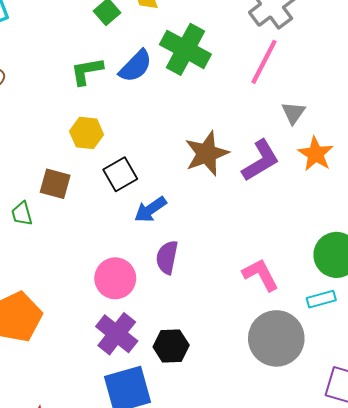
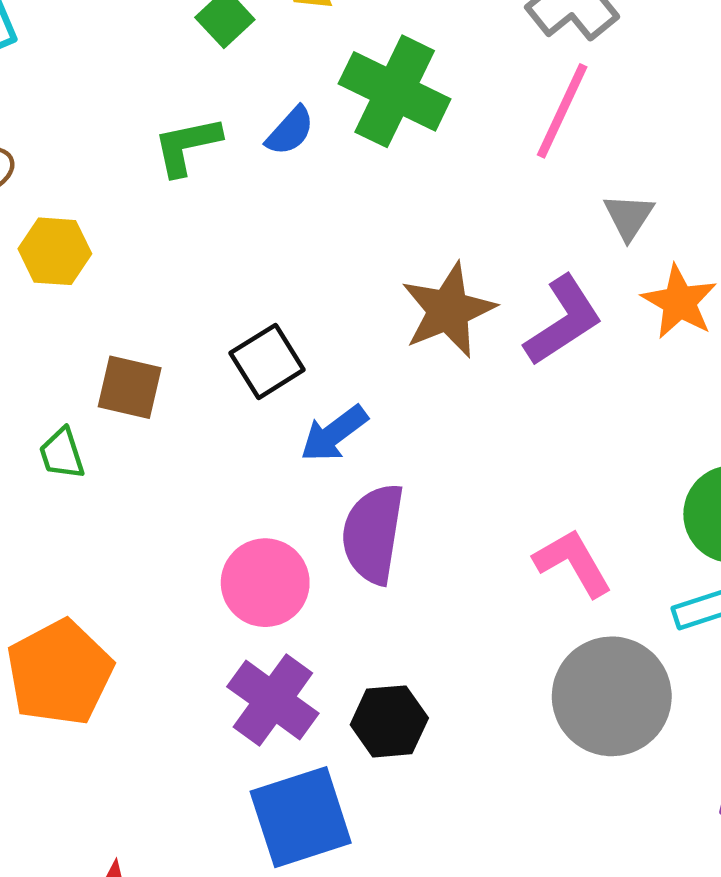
blue semicircle: (136, 66) -> (290, 131), size x0.7
yellow hexagon: (87, 133) -> (55, 251), moved
purple semicircle: (167, 257) -> (373, 534), size x1.4

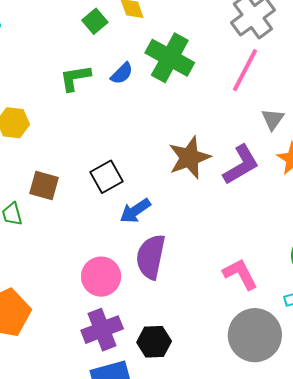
purple cross: (273, 700) -> (102, 330), turned 30

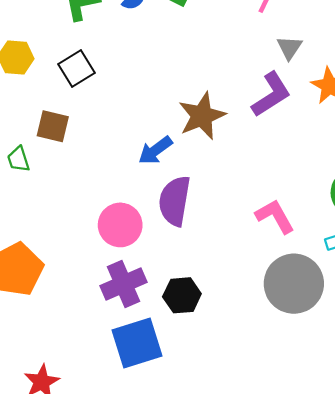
gray triangle: (273, 119) -> (289, 48), moved
brown star: (189, 158) -> (202, 116), moved
black square: (107, 177) -> (77, 69), moved

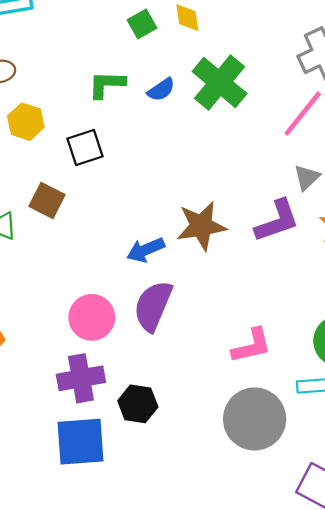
pink L-shape: (275, 216) -> (252, 346), turned 93

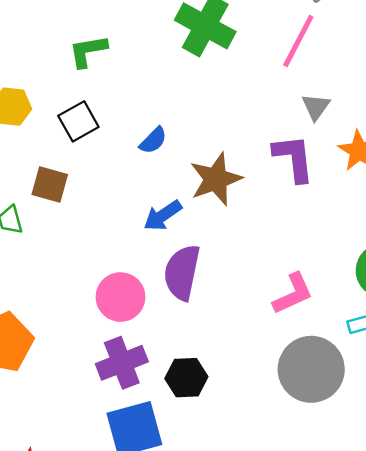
blue semicircle: (161, 90) -> (153, 140), moved
purple L-shape: (277, 221) -> (294, 158), turned -66

